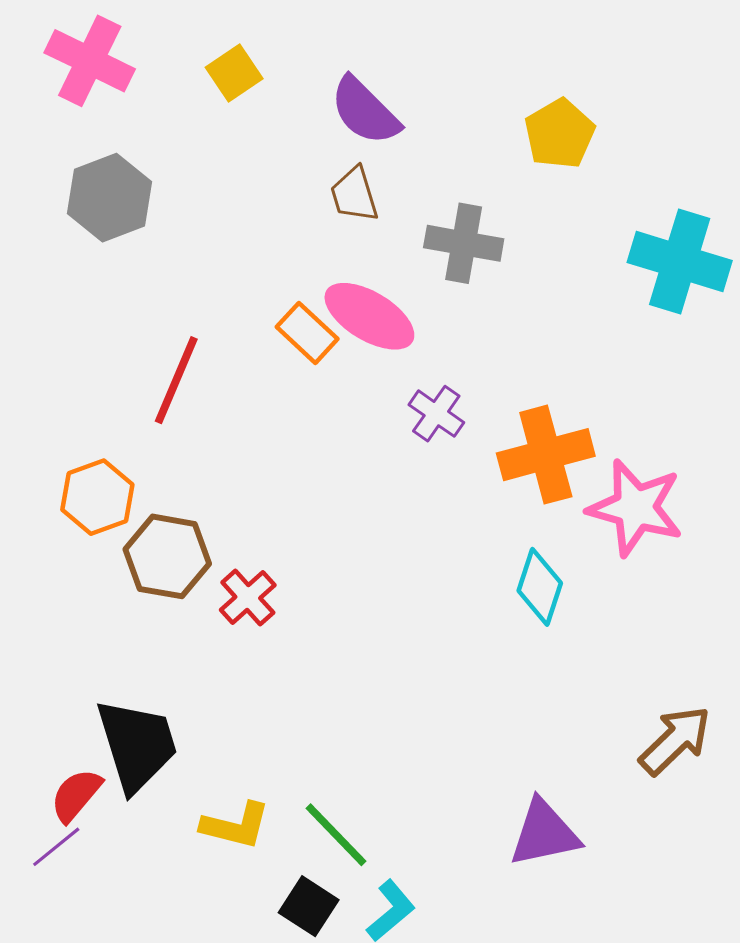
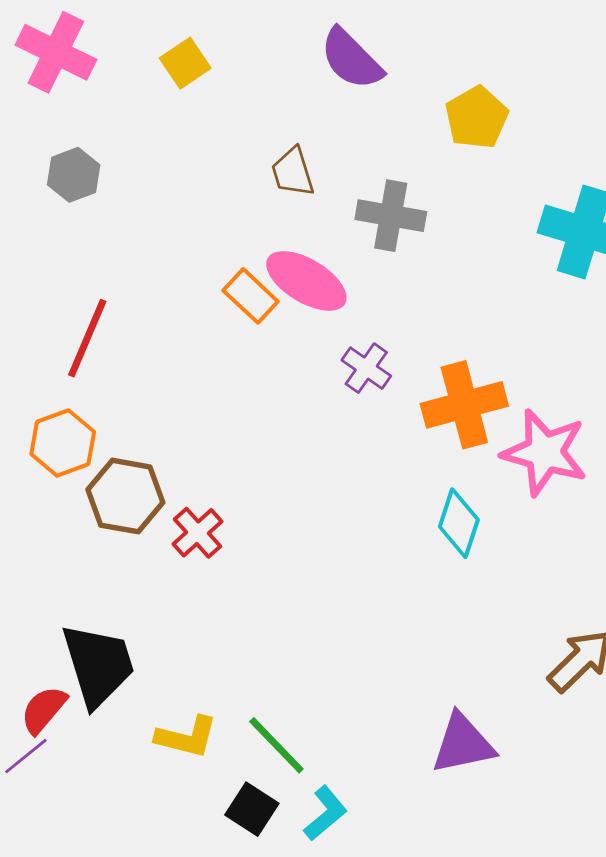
purple semicircle: (365, 111) -> (351, 59), moved
gray hexagon: (109, 198) -> (74, 175), size x0.7
red line: (176, 380) -> (87, 338), moved

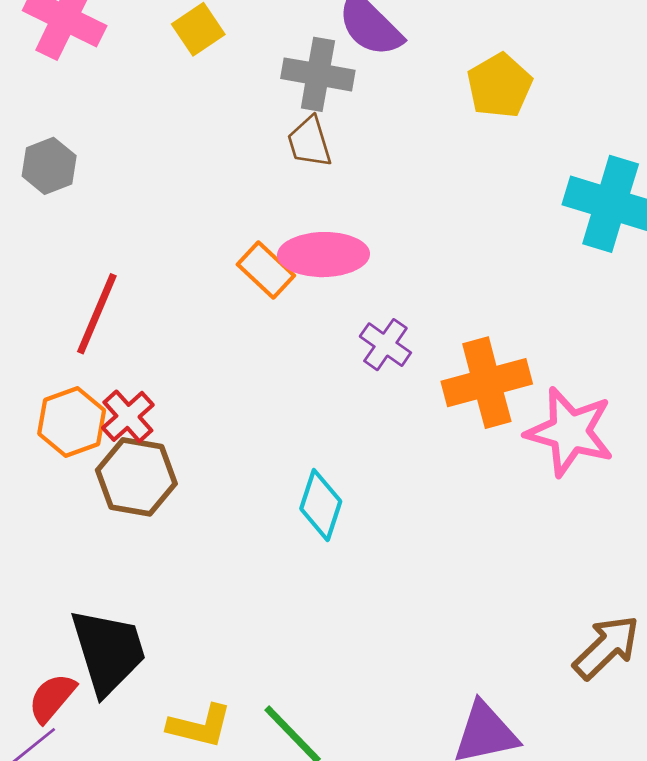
gray hexagon: (74, 175) -> (49, 166), moved
gray cross: (391, 216) -> (318, 74), moved
pink ellipse: (306, 281) -> (324, 255), turned -32
cyan diamond: (459, 523) -> (321, 505), moved
red cross: (197, 533) -> (128, 416), moved

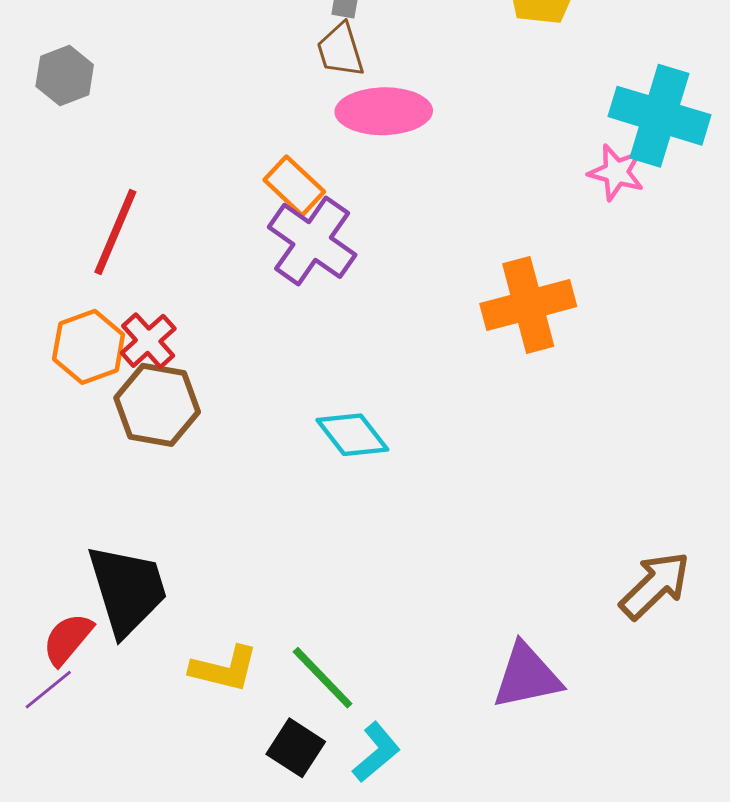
pink ellipse: (324, 255) -> (384, 111), moved
purple cross: (385, 345) -> (312, 241), moved, size x1.6
pink star: (570, 432) -> (616, 172), moved, size x0.6
cyan diamond: (321, 505) -> (352, 435), turned -56

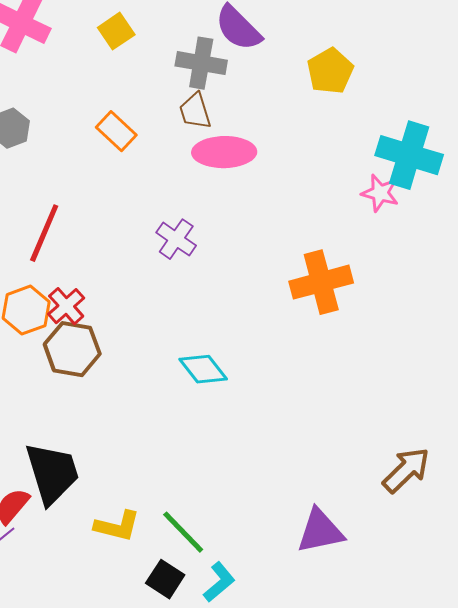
orange rectangle: (294, 186) -> (116, 131), moved
purple cross: (312, 241) -> (176, 239), size x0.7

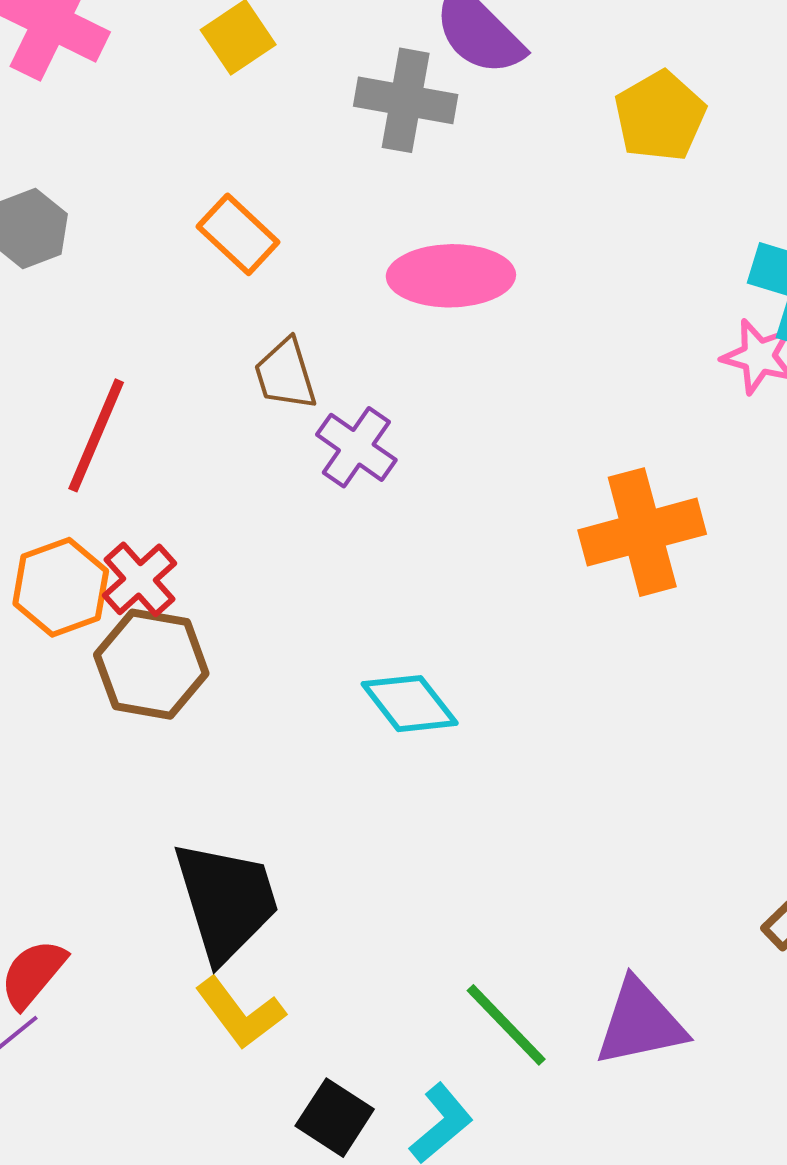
brown trapezoid: (195, 111) -> (285, 374), moved
black trapezoid: (52, 473) -> (226, 901), moved
yellow L-shape: (117, 526) -> (240, 1013), turned 39
green line: (183, 532) -> (506, 1025), moved

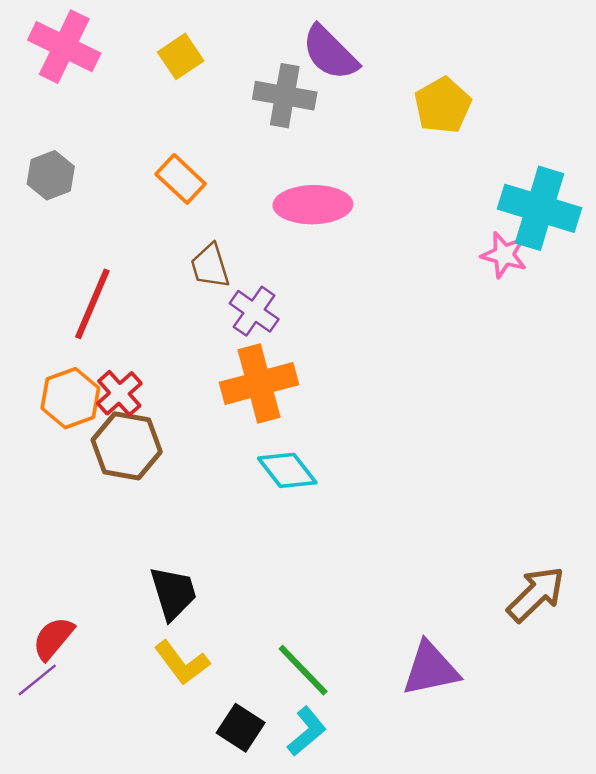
orange cross: (642, 532) -> (259, 383), moved
black trapezoid: (226, 901) -> (173, 593), size x0.7
green line: (506, 1025) -> (303, 670), moved

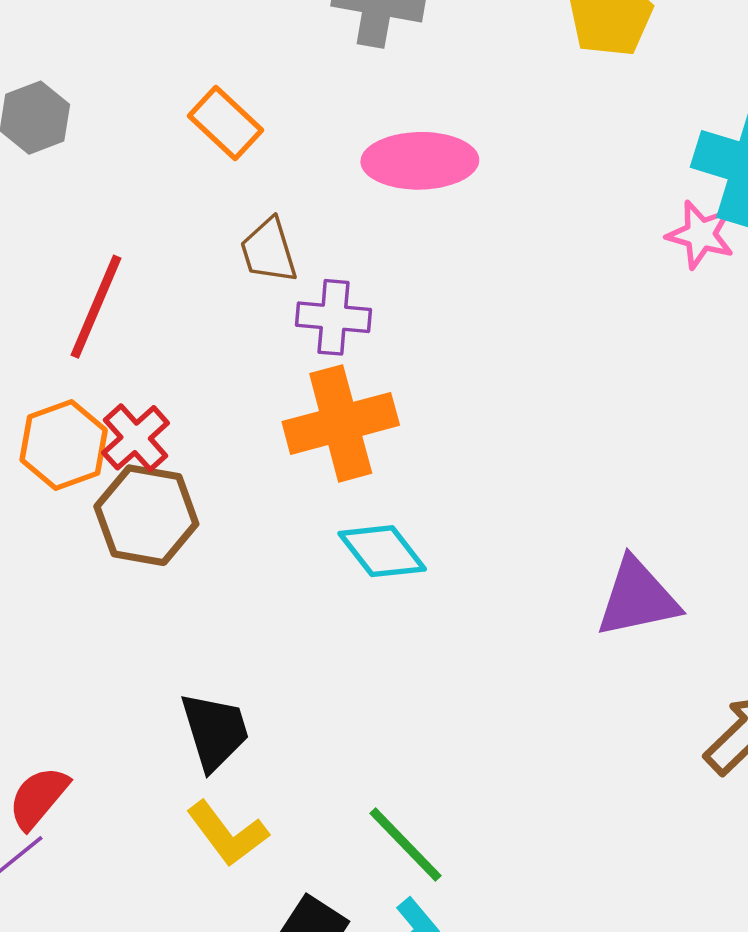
purple cross: (254, 311) -> (333, 317), turned -30
purple triangle: (430, 669) -> (638, 598), moved

